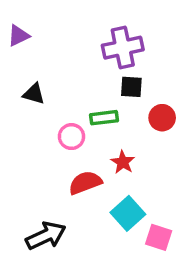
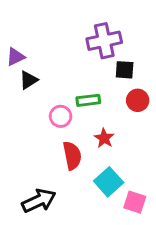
purple triangle: (18, 36) -> (15, 57), moved
black square: (131, 87) -> (125, 70), moved
black triangle: (34, 94) -> (29, 80), turned -48
red semicircle: (85, 183) -> (72, 156), turned 100

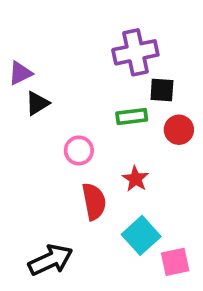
green rectangle: (88, 100) -> (132, 117), moved
pink square: (135, 202) -> (175, 262), turned -30

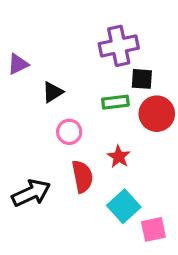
black triangle: (37, 103) -> (53, 92), moved
red circle: (179, 130) -> (157, 114), size x1.4
black arrow: (51, 260) -> (31, 193), moved

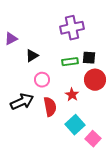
black square: (142, 79) -> (89, 58), moved
red circle: (157, 114) -> (95, 80), moved
black arrow: (31, 193) -> (22, 102), moved
pink square: (153, 229) -> (93, 139), turned -35

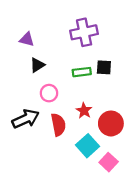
purple triangle: (11, 39) -> (27, 39), moved, turned 40
red circle: (95, 80) -> (111, 123), moved

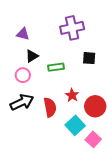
green rectangle: (82, 72) -> (56, 67), moved
pink circle: (49, 93) -> (23, 75), moved

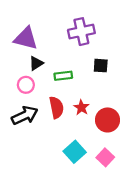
purple triangle: (23, 34) -> (26, 38), size x1.6
red semicircle: (50, 107) -> (56, 107), moved
cyan square: (75, 125) -> (75, 152), moved

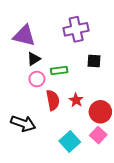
pink circle: (26, 85) -> (37, 79), moved
black arrow: (25, 115) -> (23, 123), moved, turned 45
pink square: (105, 157) -> (98, 135), moved

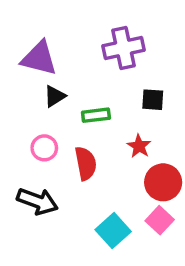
pink circle: (37, 79) -> (44, 148), moved
red star: (76, 100) -> (139, 146), moved

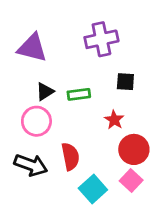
black triangle: (55, 96) -> (45, 92), moved
pink circle: (44, 148) -> (36, 121), size x1.4
red semicircle: (86, 163) -> (70, 157), moved

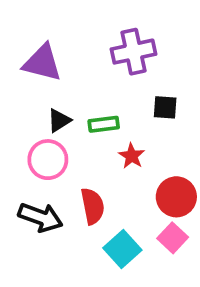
red star: (114, 120) -> (132, 156), moved

